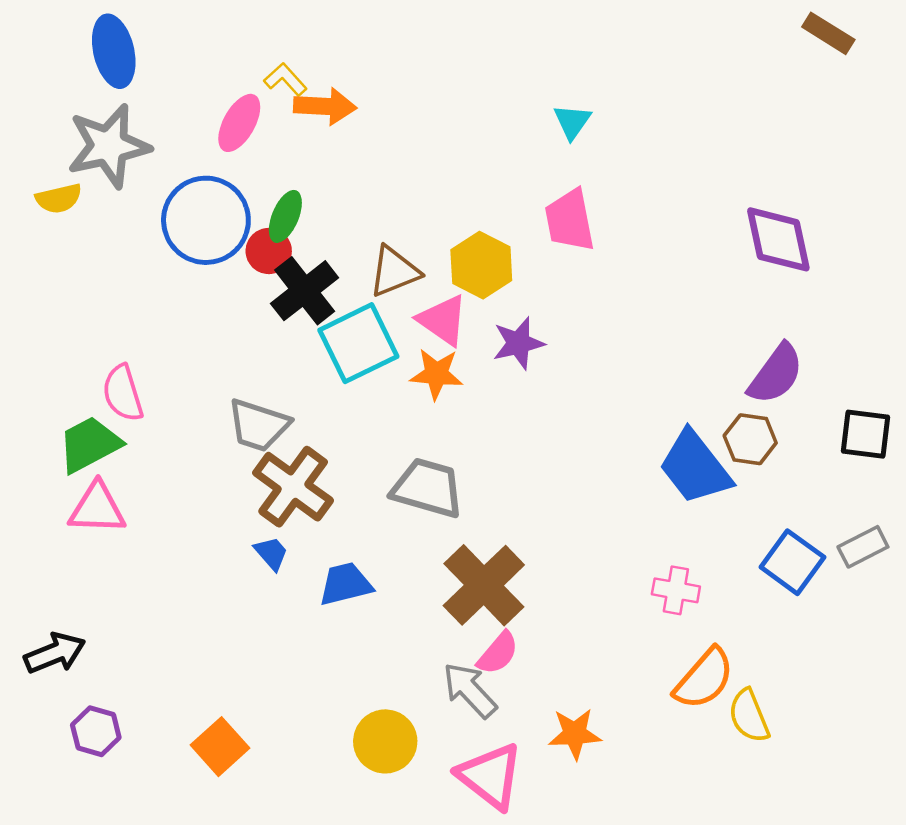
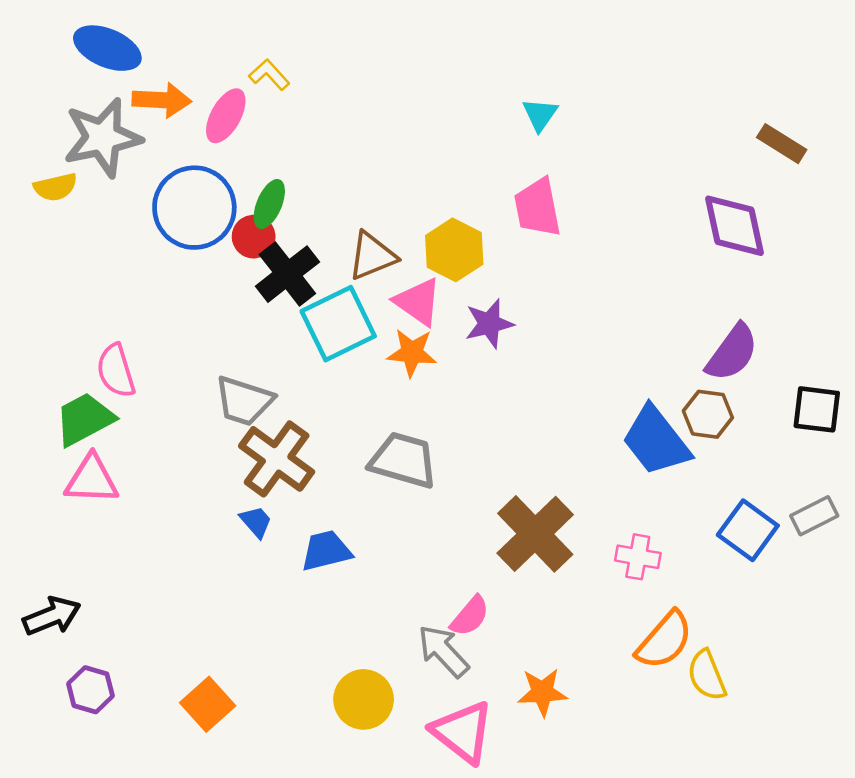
brown rectangle: (828, 33) -> (782, 144), moved
blue ellipse: (114, 51) -> (107, 48), turned -54
orange arrow: (325, 106) -> (162, 100), moved
brown cross: (484, 585) -> (535, 534), moved

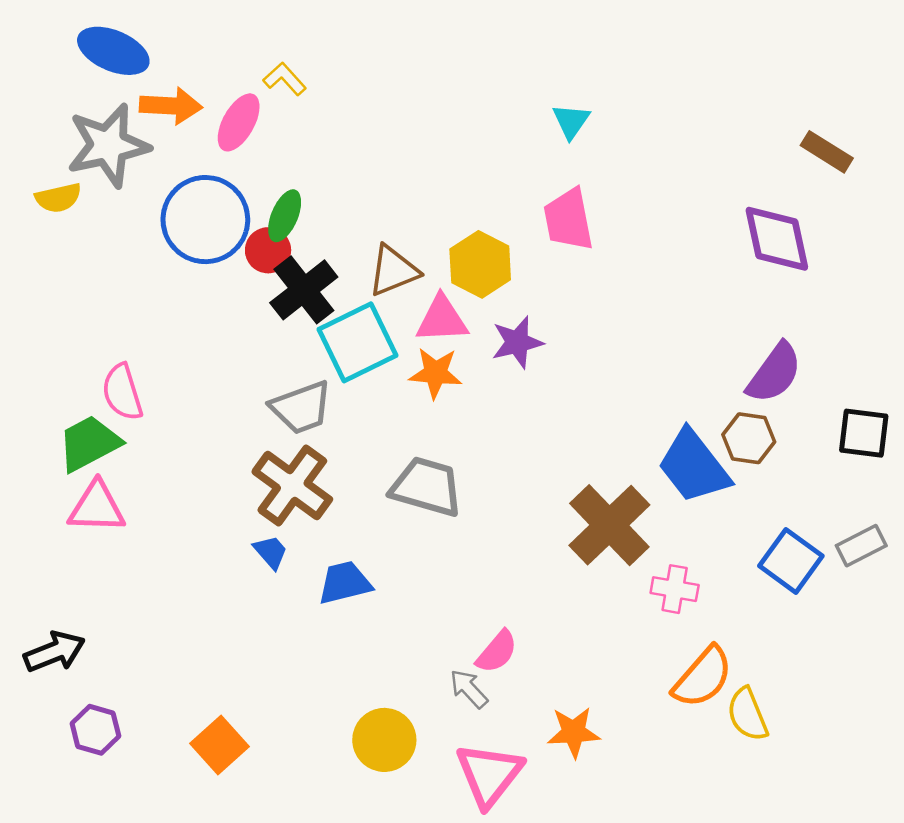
pink triangle: (418, 302) -> (442, 319), turned -38
gray trapezoid: (244, 401) -> (301, 408), moved, turned -38
brown cross: (535, 534) -> (609, 525), moved
gray arrow: (443, 651) -> (469, 689), size x0.7
pink triangle: (463, 732) -> (489, 774), turned 30

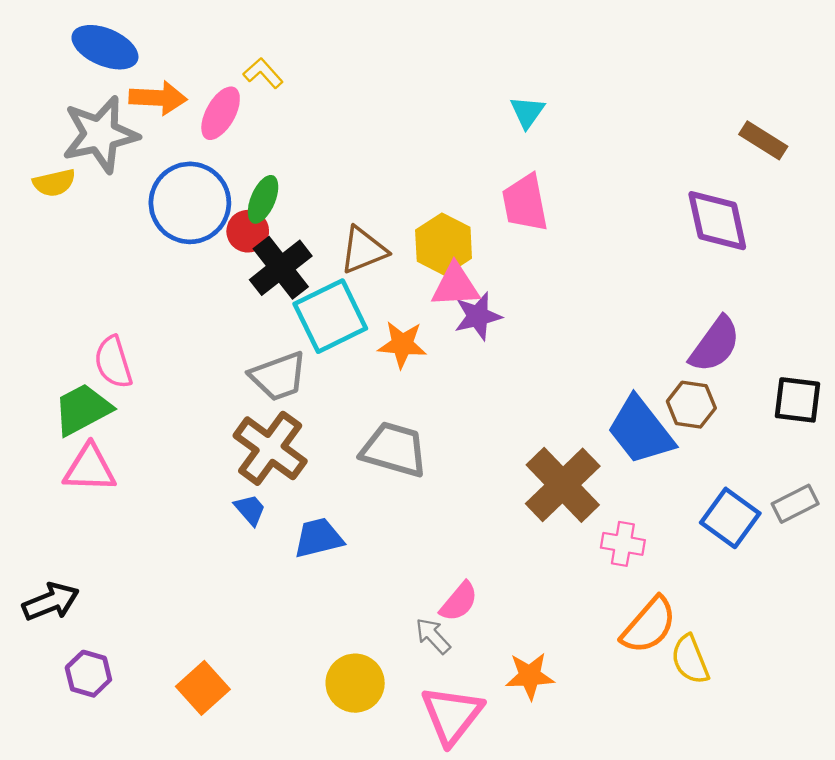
pink triangle: (442, 319) -> (455, 285), moved

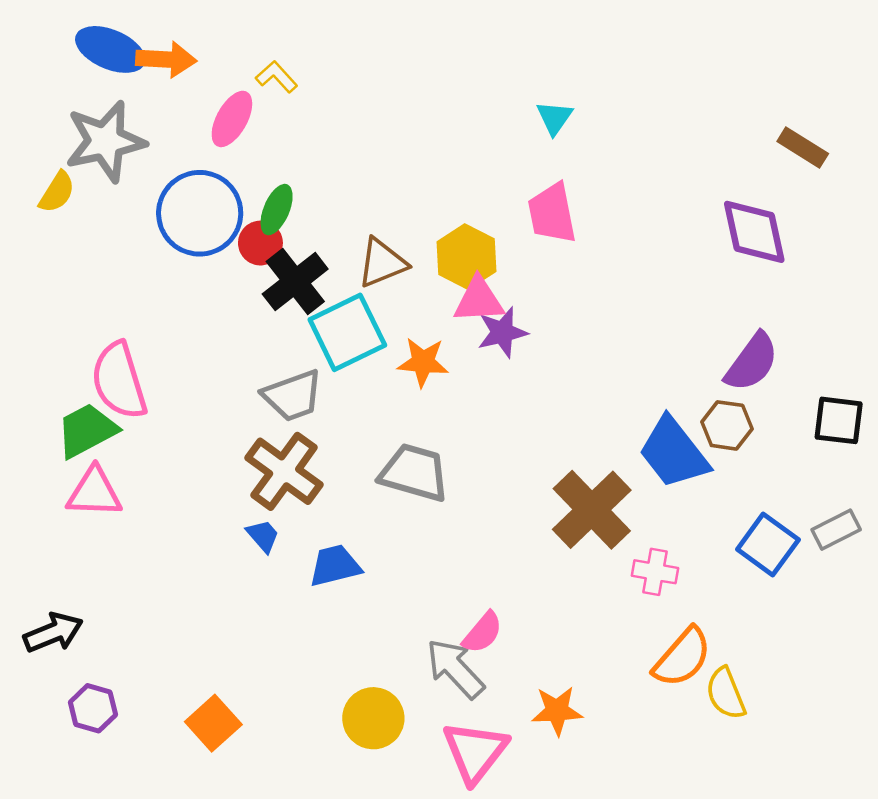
orange arrow: (158, 98) -> (166, 59), moved
yellow semicircle: (54, 183) -> (57, 192), turned -45
pink semicircle: (113, 362) -> (119, 381), size x1.4
gray arrow: (433, 636) -> (455, 669), size x1.6

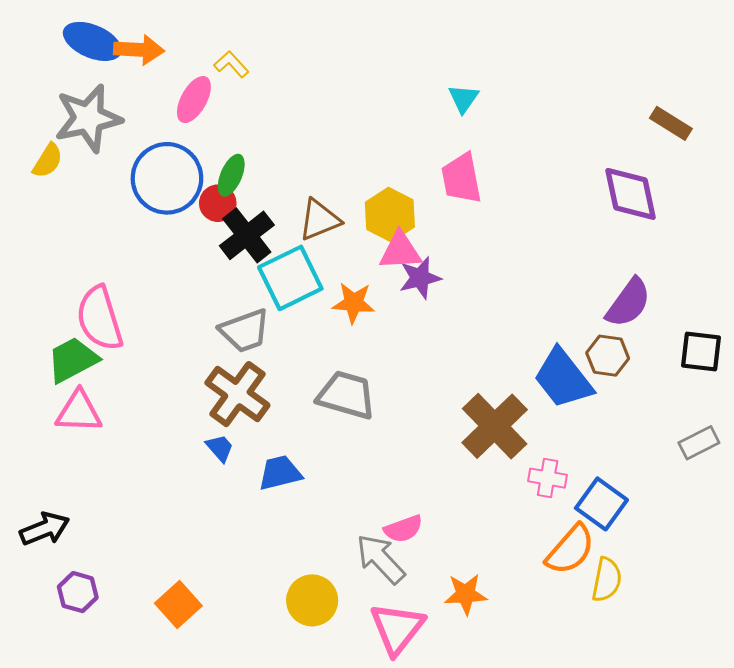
blue square: (768, 545) -> (601, 504), moved
pink semicircle: (483, 633) -> (403, 529), turned 30
yellow semicircle: (726, 693) -> (607, 580), turned -147

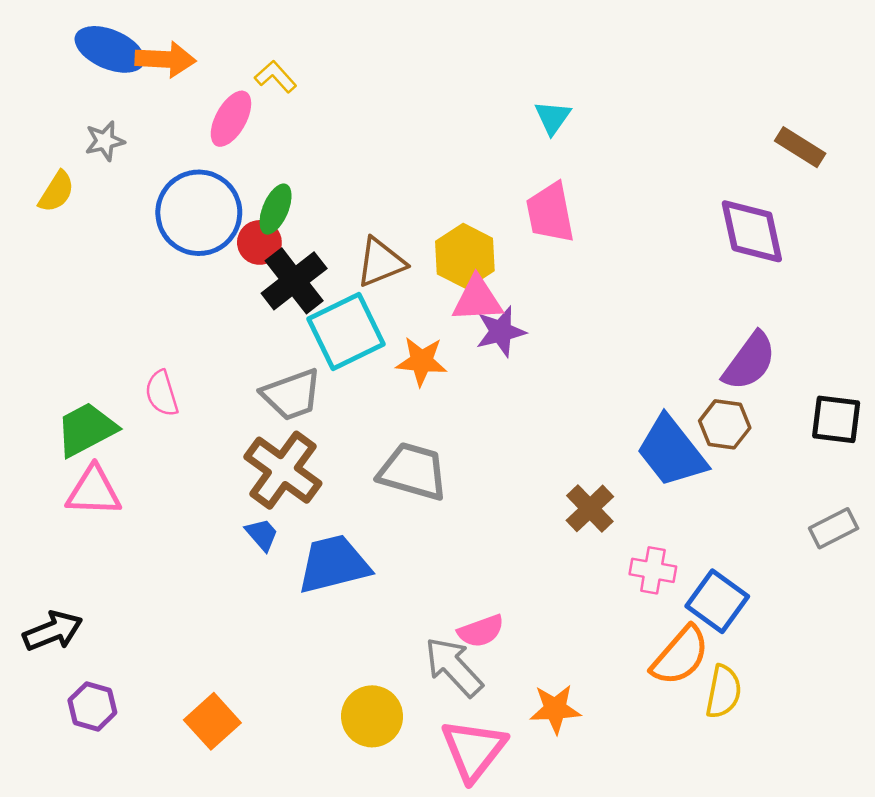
gray star: (88, 118) -> (105, 141), size x0.5
pink semicircle: (100, 318) -> (162, 393), moved, size x0.6
brown cross: (495, 426) -> (590, 508), size x0.6
blue trapezoid: (280, 473) -> (334, 564), size x1.4

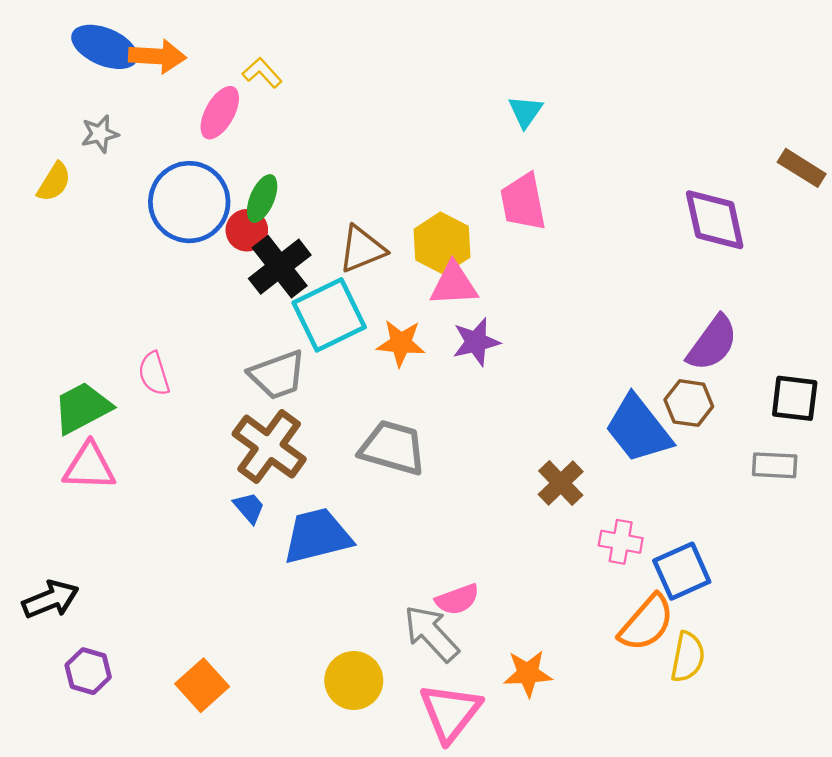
brown rectangle: (800, 147) -> (802, 168), moved
purple star: (501, 332) -> (476, 342), moved
gray rectangle: (834, 528) -> (775, 465), moved, turned 30
blue square: (717, 601) -> (682, 571), turned 30

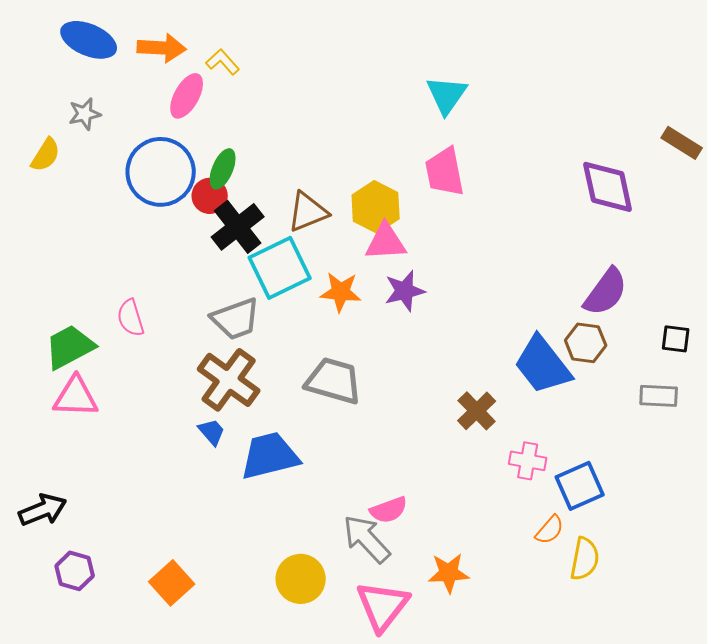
orange arrow: (157, 56) -> (162, 48), moved
cyan triangle: (525, 112) -> (447, 95), size x1.4
black square: (795, 398) -> (676, 339), size x0.7
orange semicircle: (647, 623) -> (550, 530), size x0.6

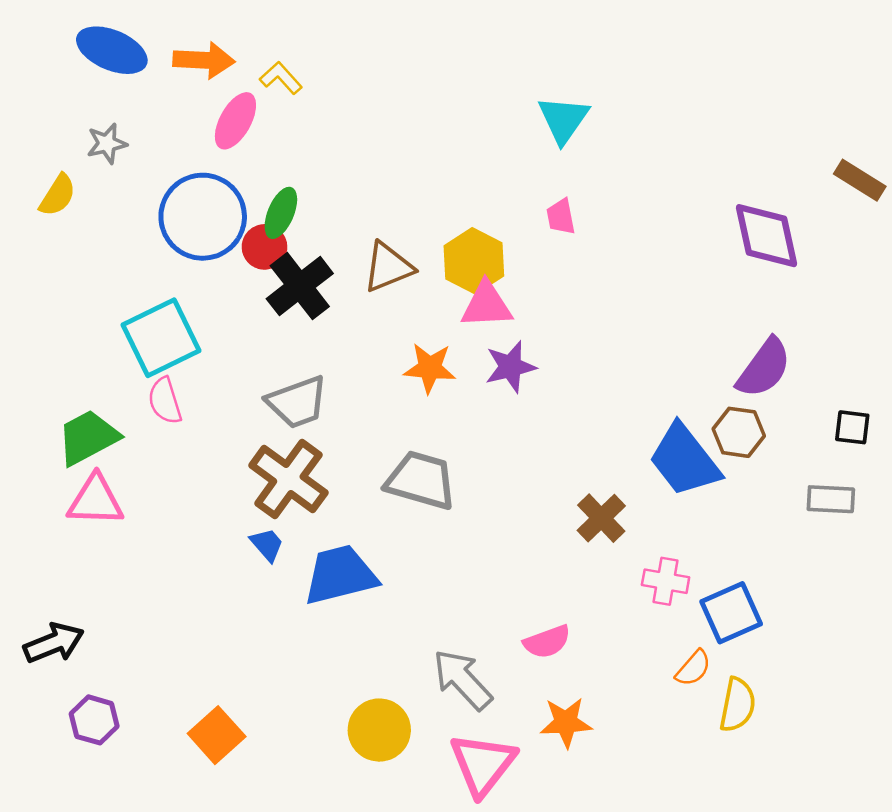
pink trapezoid: (445, 172) -> (561, 217), size x0.6
cyan square: (280, 268) -> (161, 338), moved
pink semicircle: (389, 510) -> (547, 642), moved

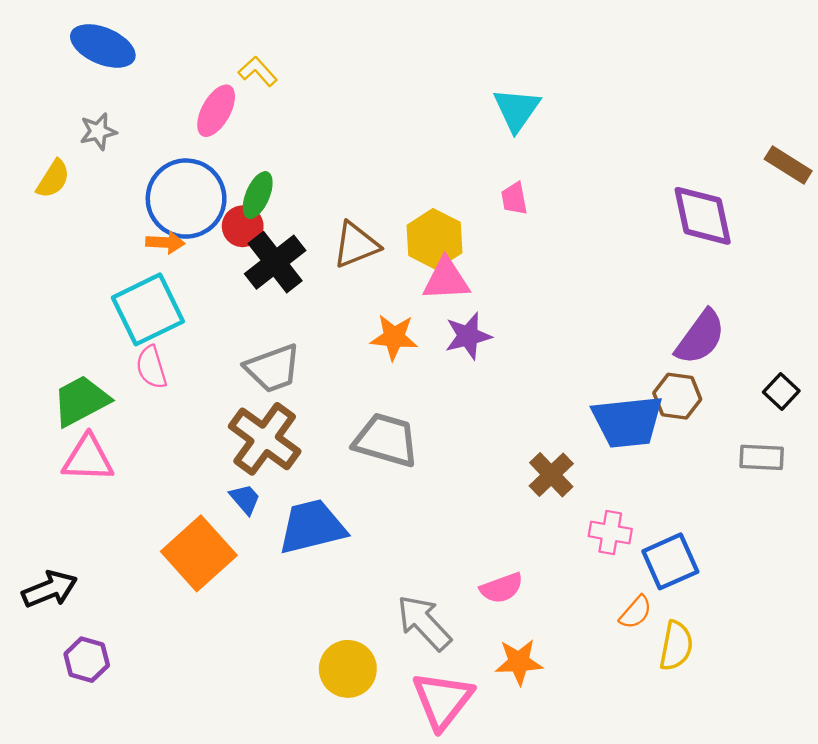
orange arrow: (204, 60) -> (165, 242), moved, size x0.7
black square: (852, 427) -> (781, 392), turned 36
blue trapezoid: (684, 460) -> (628, 422), turned -58
orange square: (217, 735) -> (199, 553), moved, size x1.4

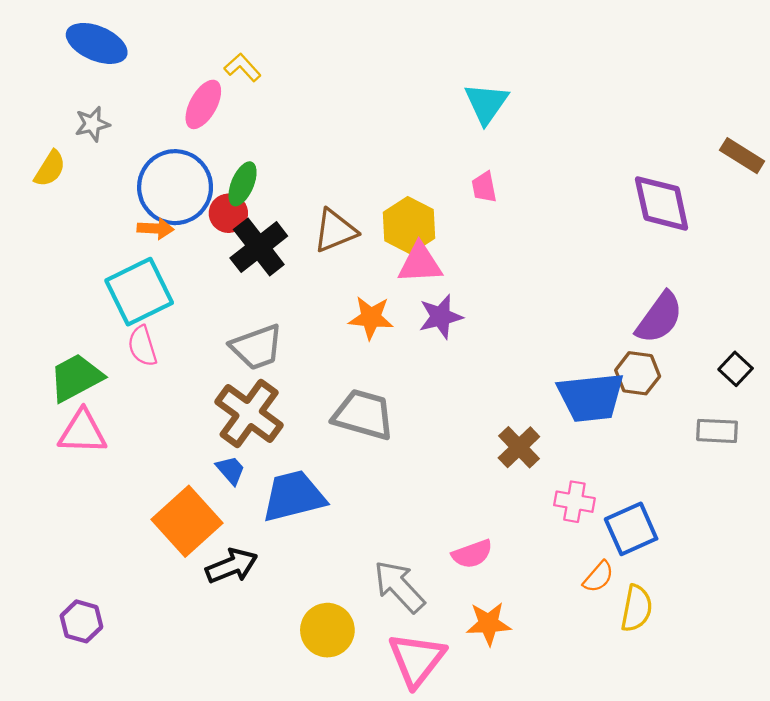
black arrow: (50, 589) -> (232, 566), moved

